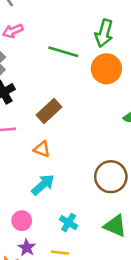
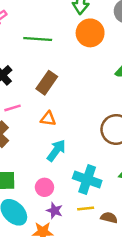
green line: (63, 52) -> (38, 39), moved
cyan cross: (69, 223) -> (87, 180), size x1.6

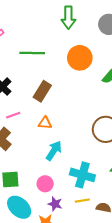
orange circle: (90, 33) -> (80, 58), moved

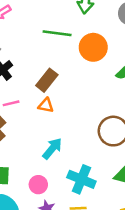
green line: (32, 53) -> (57, 33), moved
orange triangle: (45, 123) -> (46, 105), moved

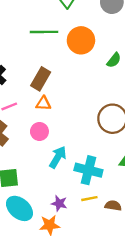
cyan arrow: (52, 148) -> (58, 157), moved
pink circle: (38, 185) -> (39, 131), moved

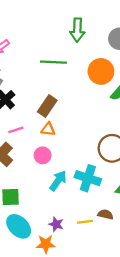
orange circle: (81, 40) -> (101, 71), moved
cyan cross: (88, 170) -> (88, 178), moved
brown semicircle: (113, 206) -> (105, 214), moved

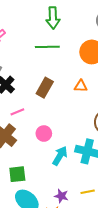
green arrow: (77, 30) -> (53, 18), moved
orange triangle: (48, 129) -> (81, 86), moved

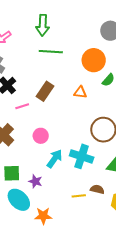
green arrow: (53, 18) -> (43, 25), moved
pink line: (17, 112) -> (22, 106), moved
purple star: (61, 196) -> (35, 181), moved

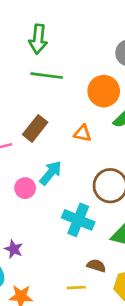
cyan arrow: (55, 159) -> (51, 173), moved
yellow line: (79, 196) -> (76, 288), moved

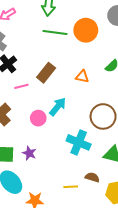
orange circle: (104, 91) -> (86, 30), moved
purple star: (14, 249) -> (29, 153), moved
yellow line: (76, 288) -> (71, 187), moved

